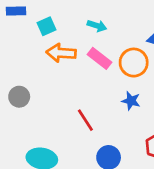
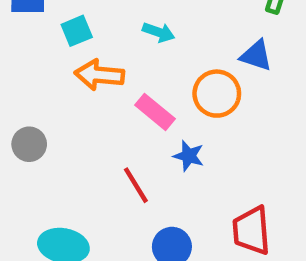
pink rectangle: (99, 58) -> (155, 112), moved
blue star: (131, 101) -> (189, 156), moved

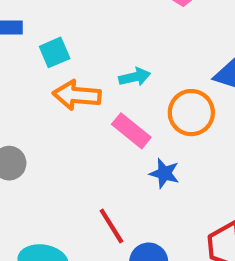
cyan arrow: (159, 32) -> (135, 77), moved, turned -32
red line: (136, 185) -> (111, 226), moved

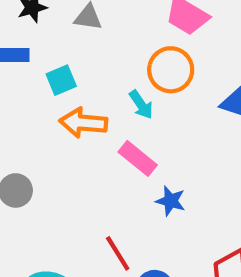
cyan arrow: (135, 77) -> (141, 105), turned 68
orange circle: (191, 113) -> (171, 70), moved

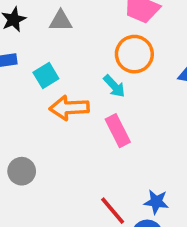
pink rectangle: (138, 158) -> (118, 131), turned 32
blue star: (171, 201) -> (156, 202), moved

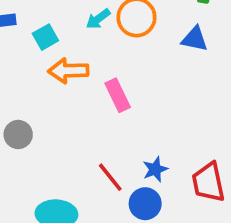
cyan arrow: (114, 86) -> (98, 19), moved, turned 95
blue star: (156, 202) -> (155, 169), turned -30

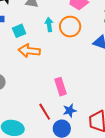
cyan arrow: (98, 19) -> (49, 25), turned 112
pink rectangle: (118, 95) -> (60, 87), moved

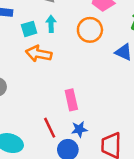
cyan arrow: (49, 25) -> (51, 24), moved

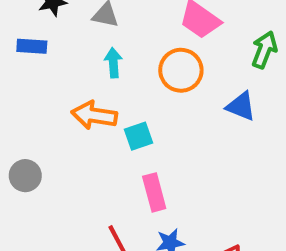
cyan square: (29, 29) -> (138, 136), moved

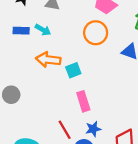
blue rectangle: (32, 46) -> (21, 31), moved
cyan arrow: (113, 63) -> (43, 30), moved, turned 126

